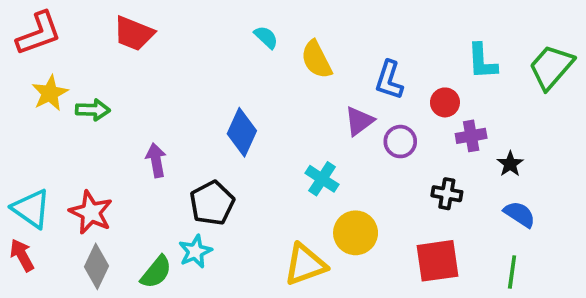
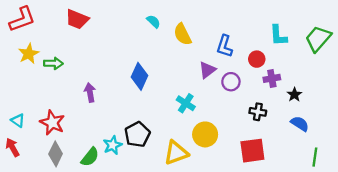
black pentagon: (212, 203) -> (137, 134), moved
cyan triangle: (31, 209) -> (18, 120), size x0.6
green line: (512, 272) -> (315, 157), moved

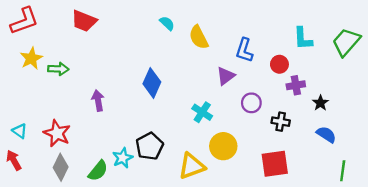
purple circle: (231, 82) -> (251, 103), moved

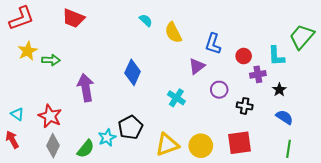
cyan L-shape: (303, 38) -> (276, 56), moved
purple arrow: (98, 101) -> (86, 88), size x1.5
yellow circle: (223, 146) -> (201, 146), moved
green line: (343, 171) -> (288, 149), moved

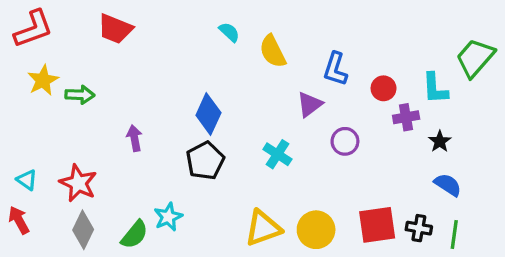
purple arrow: (86, 88) -> (134, 138), size x0.6
black cross: (245, 106) -> (419, 228), moved
black pentagon: (130, 127) -> (205, 161), moved

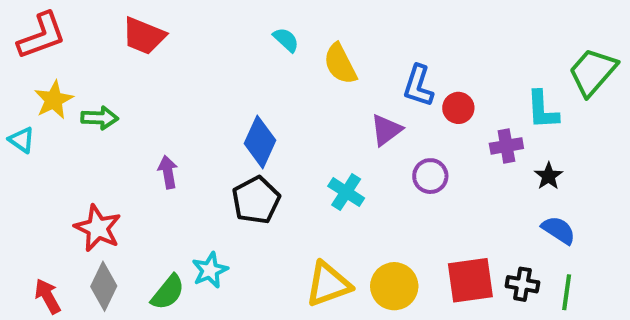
red circle: (384, 88) -> (458, 108), moved
cyan triangle: (27, 180) -> (22, 140), moved
red arrow: (19, 220) -> (48, 296), moved

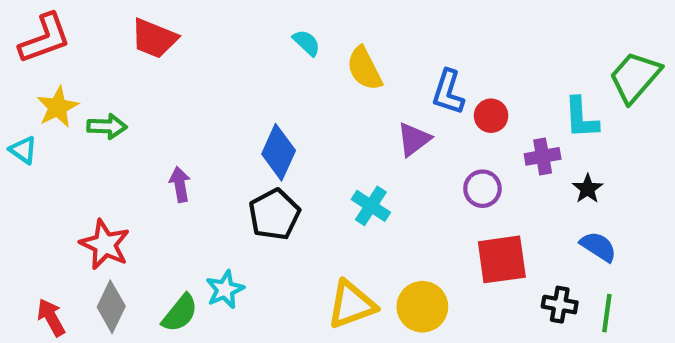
purple circle: (430, 176) -> (482, 189), moved
red square: (470, 280) -> (502, 259), moved

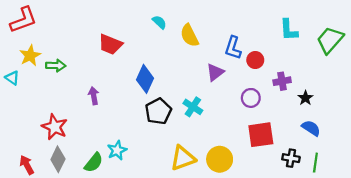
red trapezoid: (154, 38) -> (110, 44), moved
cyan L-shape: (581, 118) -> (289, 30), moved
black pentagon: (274, 214) -> (158, 111), moved

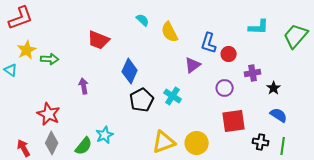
cyan L-shape: (289, 30) -> (259, 27), turned -85

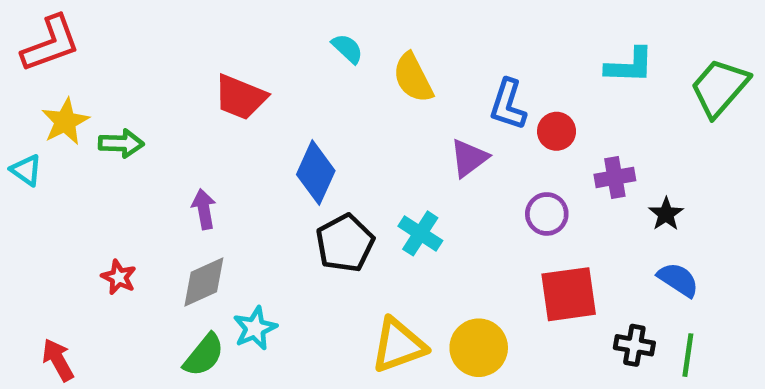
red star: (49, 114) -> (119, 277), size x0.6
gray diamond: (52, 143) -> (204, 282), moved, turned 40

